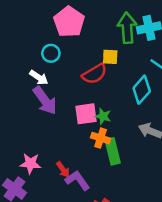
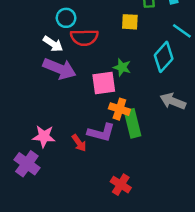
red semicircle: (94, 74) -> (84, 37), moved, turned 30
purple arrow: (45, 101) -> (60, 69), turned -32
green star: (103, 116) -> (122, 67), moved
purple L-shape: (78, 180) -> (101, 132), moved, turned 140

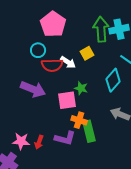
yellow square: (130, 22) -> (87, 53), turned -32
white arrow: (53, 44) -> (68, 62), moved
red arrow: (79, 143) -> (39, 142), moved, turned 56

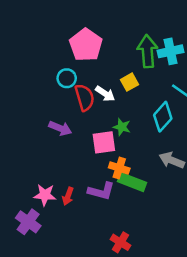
red semicircle: (52, 65) -> (85, 97), turned -105
purple arrow: (33, 89) -> (60, 128), size x0.7
green rectangle: (89, 131) -> (132, 182), turned -55

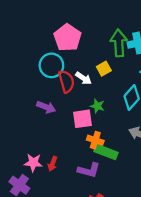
cyan circle: (67, 78) -> (51, 65), size x1.5
purple L-shape: (101, 191) -> (89, 170), moved

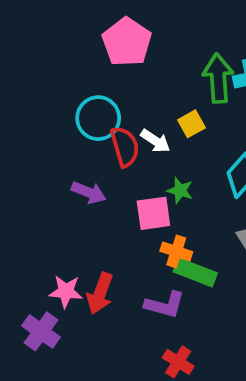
pink pentagon: (67, 38) -> (127, 42), moved
red arrow: (53, 164) -> (100, 293), size x1.5

